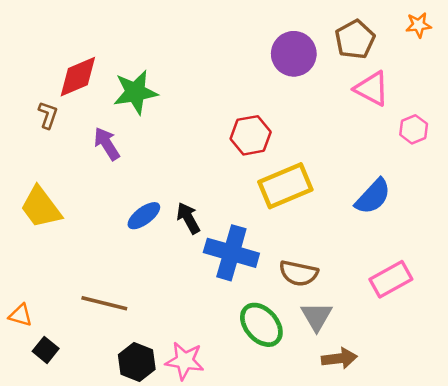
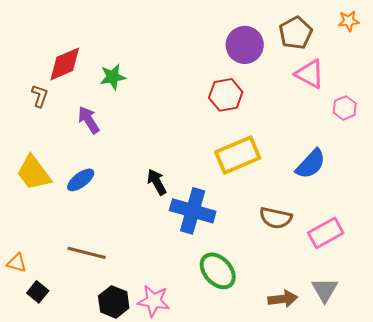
green star: (135, 92) -> (113, 77), size x0.7
red hexagon: (251, 135) -> (226, 95), moved
blue ellipse: (144, 216) -> (81, 180), moved
brown semicircle: (299, 273) -> (276, 218), moved
gray triangle: (317, 316) -> (325, 290), moved

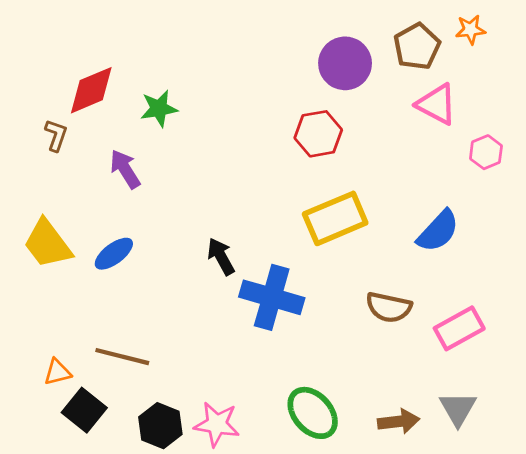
orange star: (349, 21) -> (470, 30), moved
orange triangle: (17, 263) -> (57, 372), moved, turned -30
green ellipse: (218, 271) -> (313, 413), moved
black square: (38, 292) -> (84, 410), moved, size x1.4

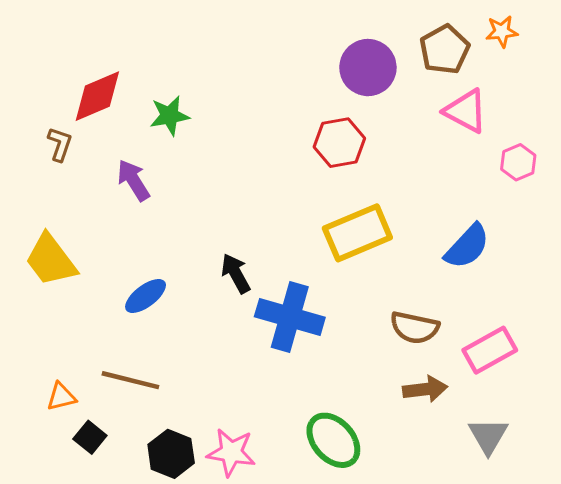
blue ellipse: (114, 254) -> (146, 296), moved
black square: (84, 410) -> (90, 437), size x0.7
brown arrow: (399, 421) -> (425, 389), moved

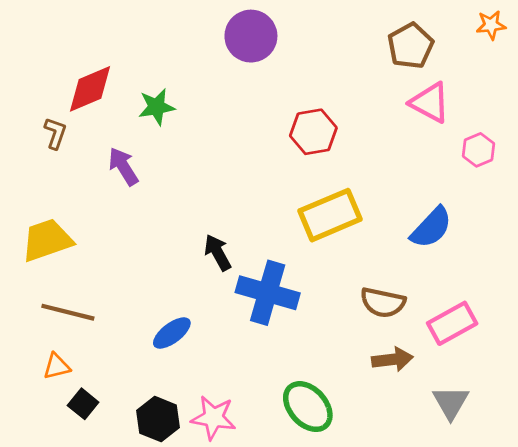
orange star: (502, 31) -> (491, 25), moved
purple circle: (368, 68) -> (251, 36), moved
yellow trapezoid: (51, 260) -> (47, 240), turned 108
blue ellipse: (146, 296) -> (172, 333), moved
brown line: (130, 380) -> (68, 312), moved

